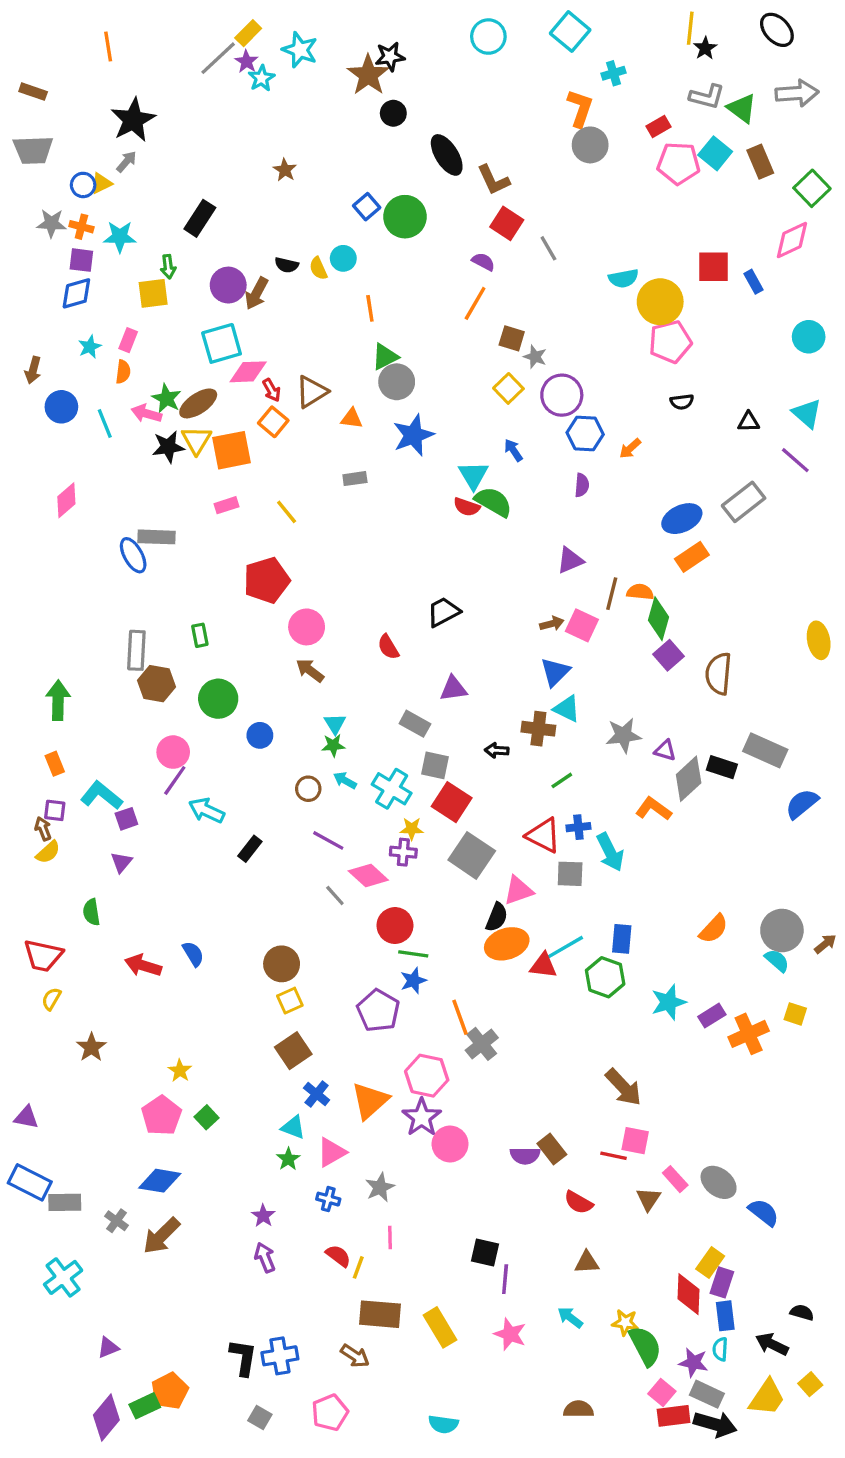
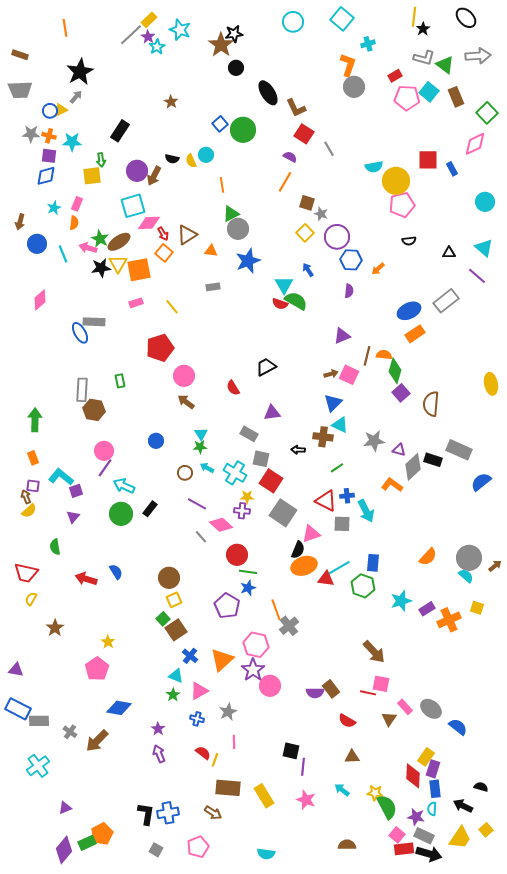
green circle: (218, 699) -> (121, 514), moved
green square: (207, 1117) -> (163, 619), moved
blue diamond: (160, 1181) -> (119, 708), moved

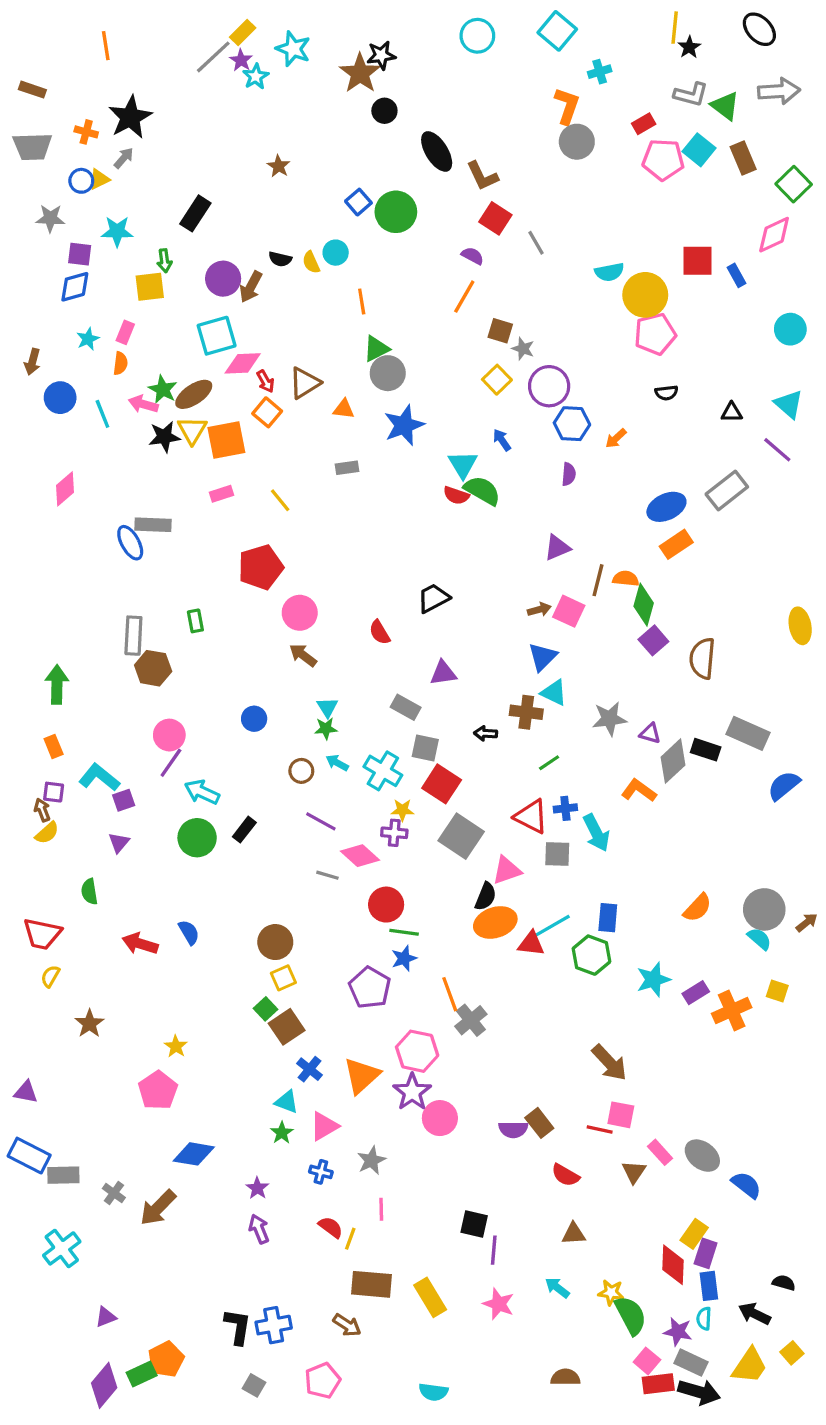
orange cross: (49, 136) -> (86, 132), moved
gray line: (201, 537) -> (327, 875), turned -32

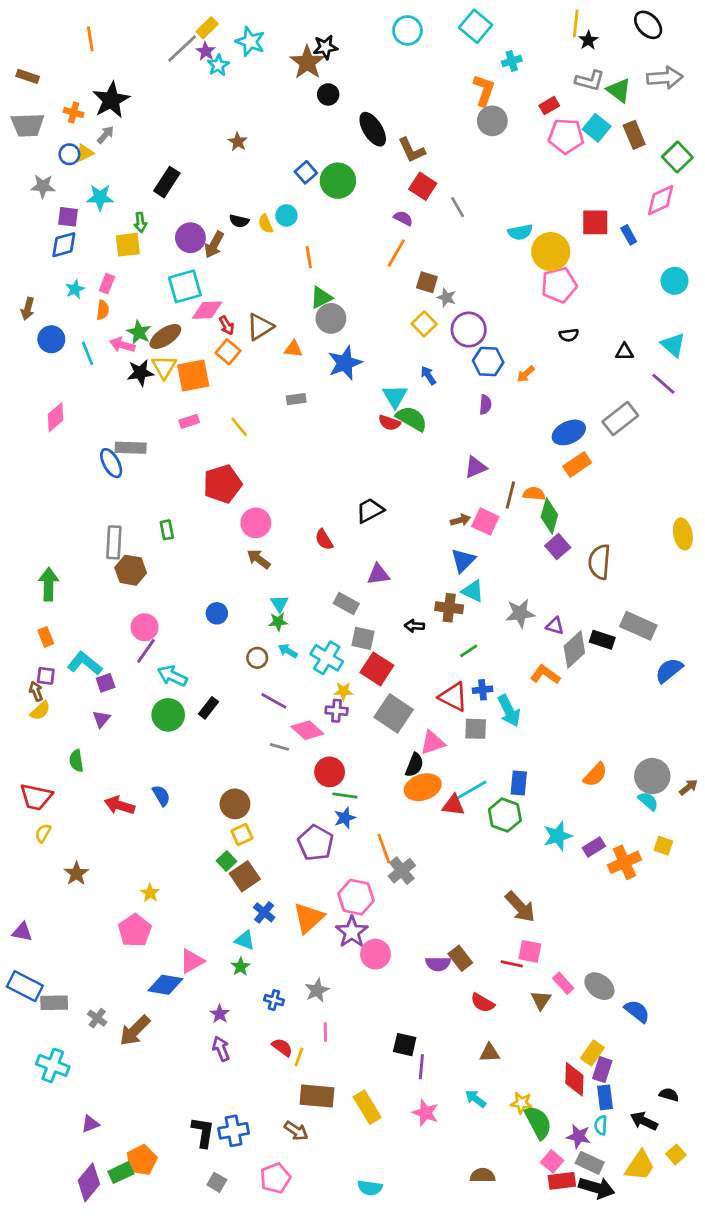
pink triangle: (324, 1126) -> (192, 961), moved
cyan cross: (62, 1248) -> (53, 1065), turned -32

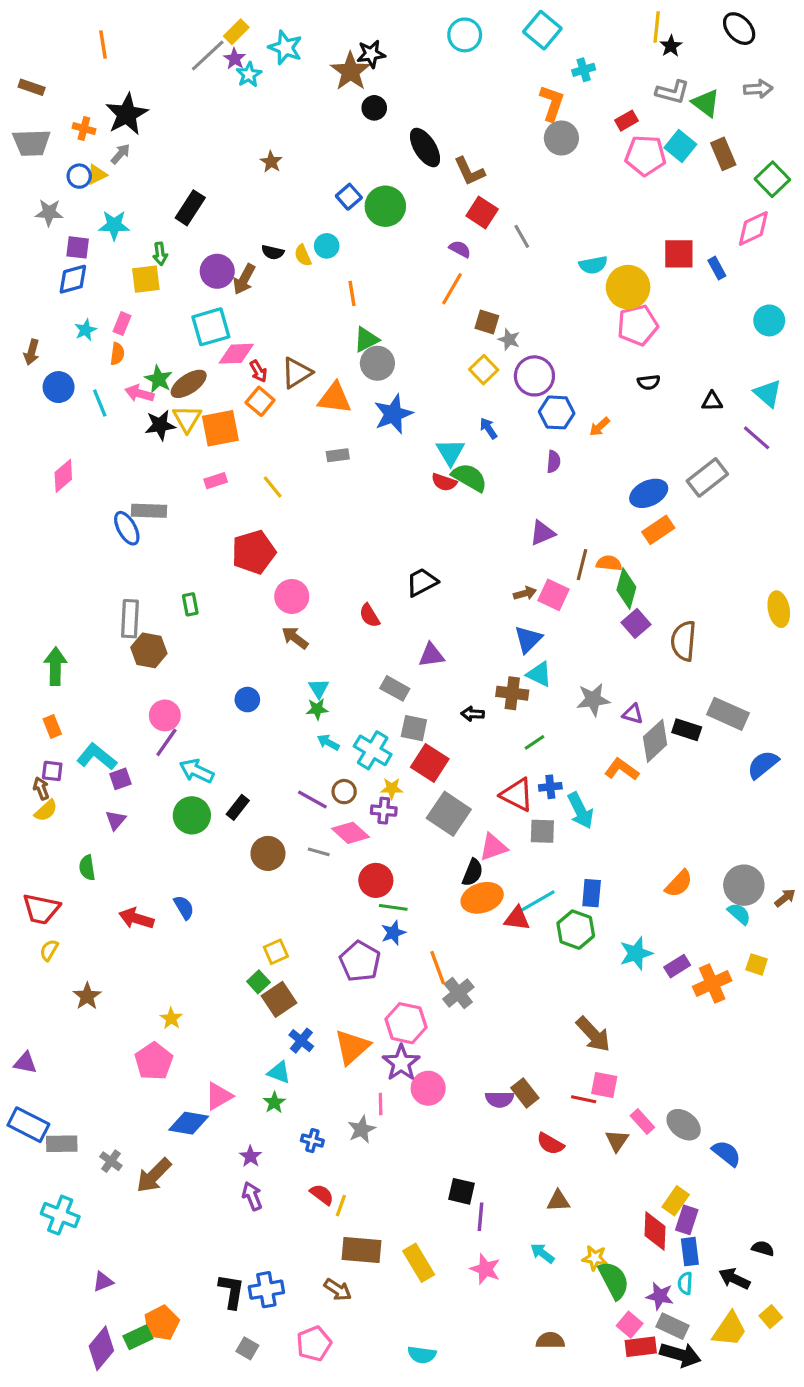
gray arrow: (665, 78) -> (758, 89), size x0.7
orange triangle: (293, 349) -> (335, 398), size x1.6
brown circle: (257, 658) -> (344, 792), moved
brown circle: (235, 804) -> (268, 853), moved
pink line: (325, 1032) -> (381, 1104), moved

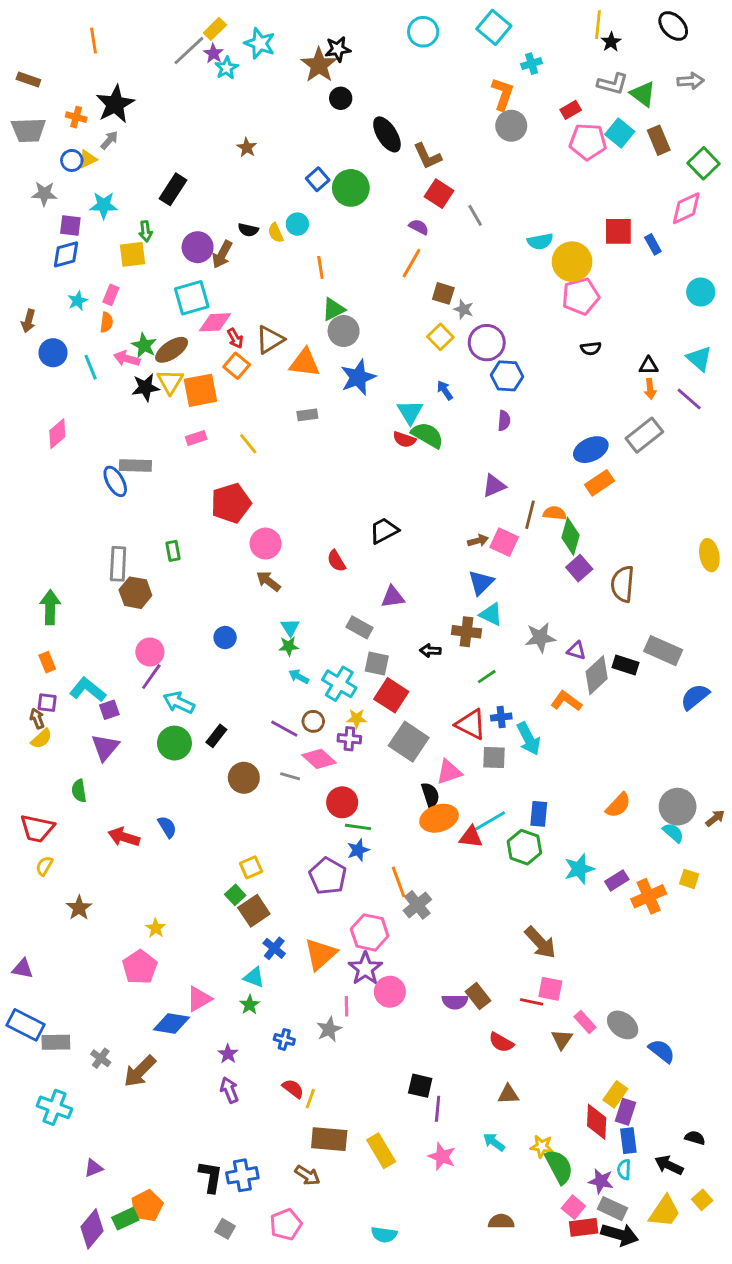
orange arrow: (599, 427) -> (650, 389), moved, turned -54
purple triangle: (116, 820) -> (105, 747), size x1.5
black semicircle: (473, 872) -> (430, 795), turned -40

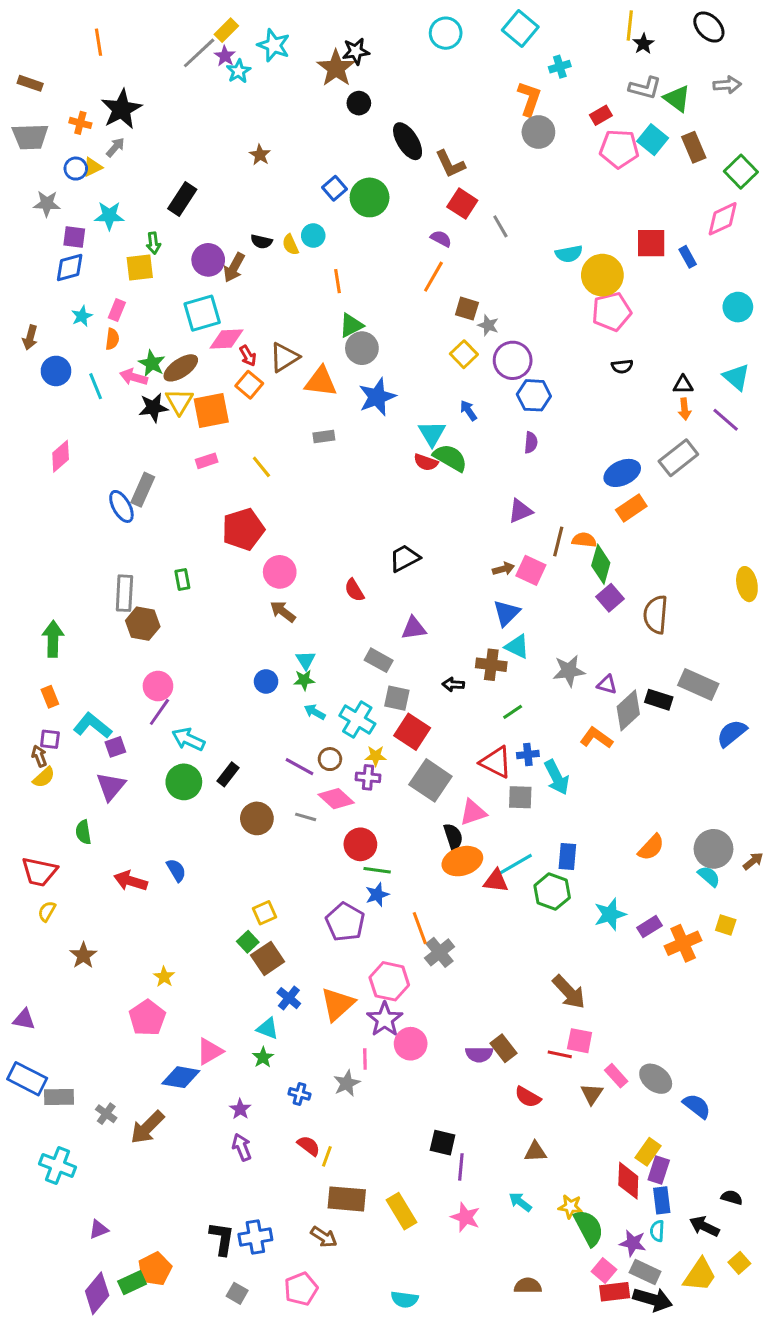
gray rectangle: (135, 465) -> (143, 490), turned -68
blue circle: (225, 638) -> (266, 681), moved

